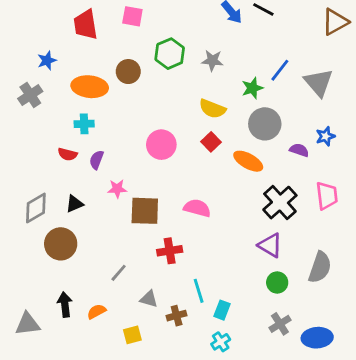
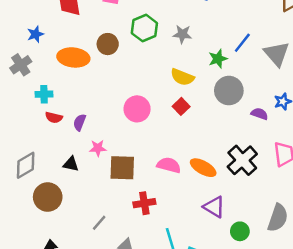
cyan cross: (84, 124) -> (44, 94), moved
orange ellipse: (248, 161) -> (203, 168), moved
black triangle: (74, 204) -> (71, 164), moved, turned 35
purple triangle: (270, 245) -> (214, 207), moved

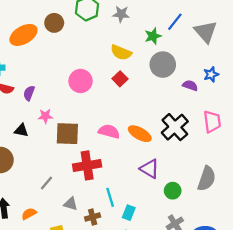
orange ellipse: (73, 57) -> (23, 35), turned -36
red cross: (144, 203) -> (87, 165), size x1.4

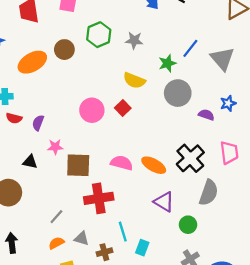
red square: (120, 79) -> (123, 108), moved
gray semicircle: (207, 179) -> (209, 193), moved
orange semicircle: (29, 214) -> (56, 243), moved

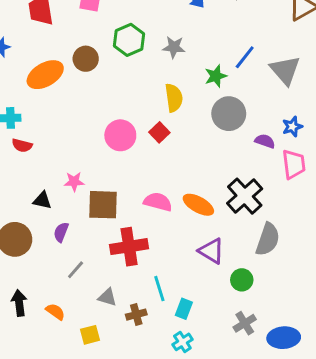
yellow semicircle: (134, 80) -> (174, 98), turned -120
purple semicircle: (38, 123) -> (61, 232), moved
pink trapezoid: (229, 153) -> (294, 164), moved
orange semicircle: (56, 243) -> (55, 312), moved, turned 63

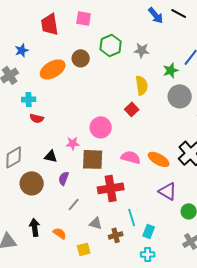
pink circle: (120, 135) -> (101, 127), moved
cyan cross: (182, 342) -> (148, 254), turned 32

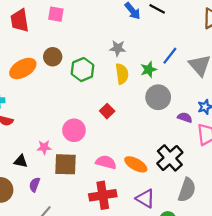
green hexagon: (111, 45) -> (83, 70), moved
yellow semicircle: (142, 85) -> (122, 74), moved
red cross: (111, 188) -> (103, 195), moved

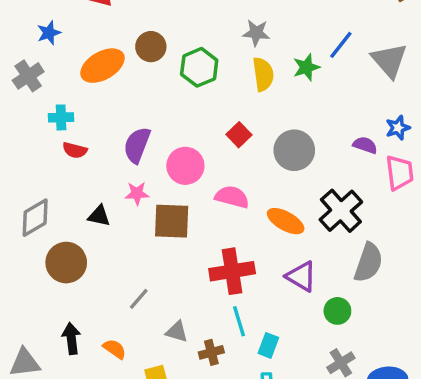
gray circle: (158, 97) -> (294, 150), moved
pink semicircle: (106, 162) -> (232, 197), moved
purple semicircle: (35, 185) -> (137, 145), moved, size x1.5

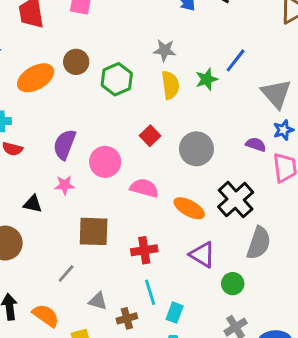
gray triangle: (389, 60) -> (276, 94), moved
brown square: (172, 221) -> (94, 231), moved
red cross: (232, 271) -> (144, 250), size x0.7
orange semicircle: (115, 349) -> (46, 315), size x1.4

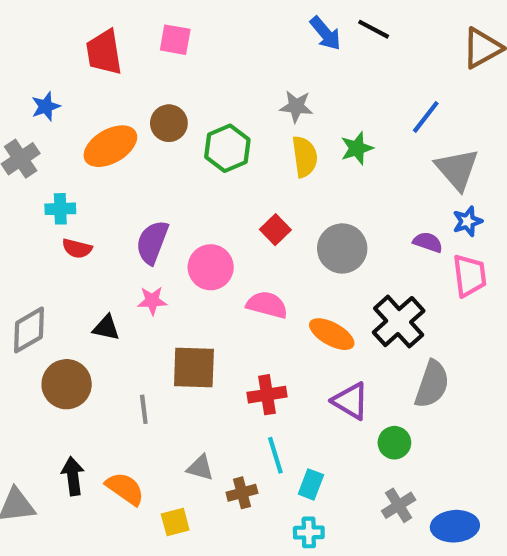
blue line: (236, 60) -> (426, 117), moved
gray line: (66, 273) -> (144, 409), moved, turned -48

